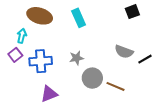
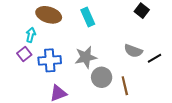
black square: (132, 12) -> (142, 11), turned -32
gray star: (76, 58) -> (86, 57), size x1.5
brown line: (116, 86) -> (125, 86), turned 54

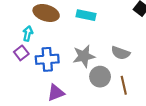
cyan rectangle: (88, 17) -> (86, 15), turned -54
gray semicircle: (133, 51) -> (121, 53), moved

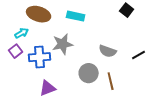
cyan arrow: (28, 33) -> (22, 33), turned 48
gray star: (84, 56) -> (63, 44), moved

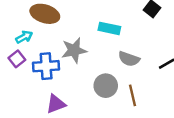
cyan rectangle: (76, 16) -> (109, 28), moved

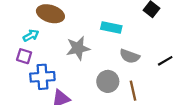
purple square: (17, 59) -> (24, 56), turned -35
blue cross: (46, 66) -> (42, 77), moved

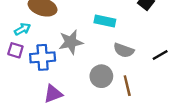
blue cross: (42, 77) -> (43, 57), moved

